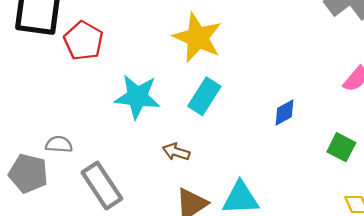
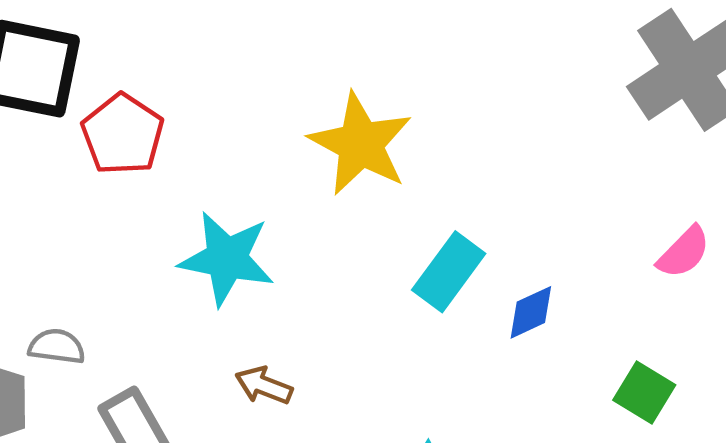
cyan rectangle: (204, 96) -> (449, 272), moved
brown arrow: (176, 152) -> (264, 386), moved

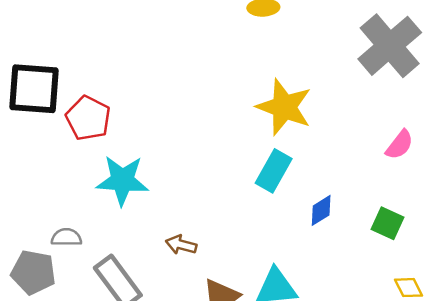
yellow star: (360, 144) -> (284, 107), moved
cyan star: (227, 259) -> (122, 180), moved
blue diamond: (531, 312) -> (321, 210), moved

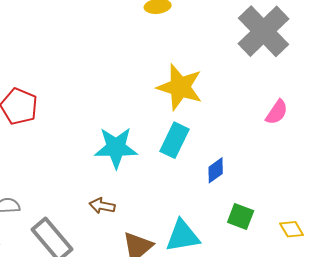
cyan star: (122, 180) -> (116, 148), moved
green square: (387, 223) -> (241, 217), moved

